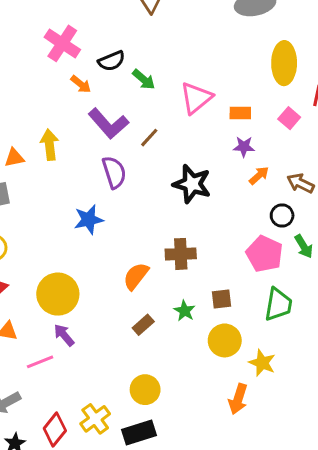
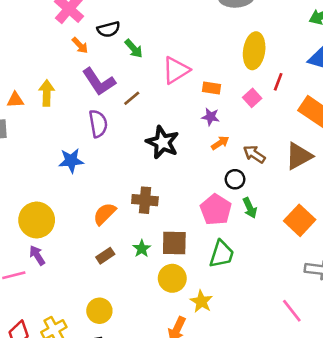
brown square: (222, 299) -> (174, 243), size x1.5

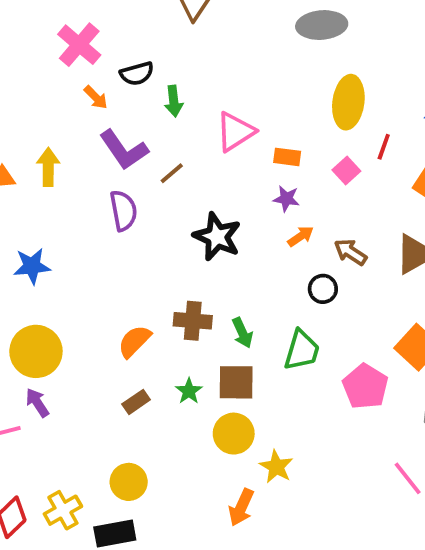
green arrow: (134, 49) -> (174, 101), turned 36
blue star: (71, 161) -> (32, 266), moved
green arrow: (250, 208) -> (242, 333), moved
pink pentagon: (216, 210) -> (365, 386), moved
green trapezoid: (222, 254) -> (302, 350), moved

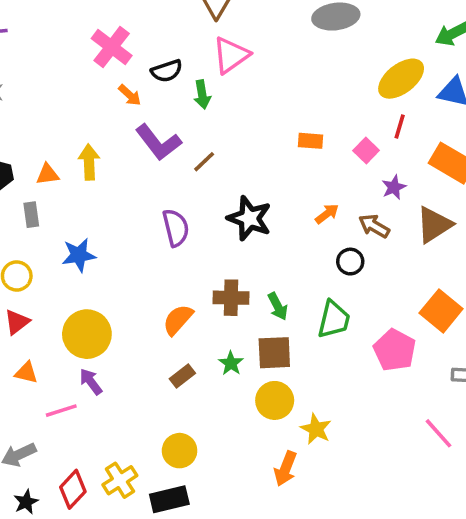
yellow ellipse: (348, 102) -> (401, 79), moved, turned 48
pink triangle: (235, 132) -> (231, 55), moved
purple star: (286, 199) -> (394, 187), moved, turned -30
purple semicircle: (123, 211) -> (176, 228), moved

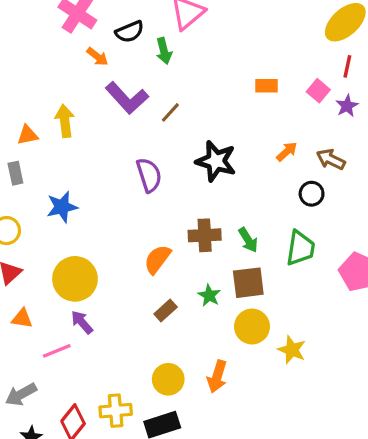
purple star: (394, 187) -> (347, 106), moved
orange arrow: (285, 469) -> (217, 376), moved
yellow cross: (120, 480) -> (116, 411), turned 32

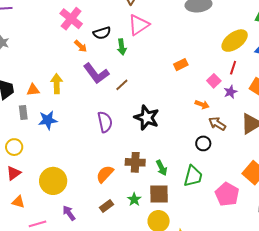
orange rectangle: (266, 86) -> (181, 65), moved, turned -32
orange arrow: (287, 152) -> (202, 104), moved, turned 56
blue star: (62, 207) -> (48, 120), moved
purple arrow: (82, 322) -> (69, 213), moved

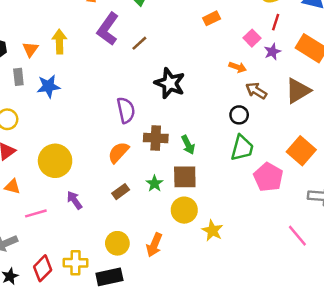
purple L-shape: (96, 73) -> (108, 29), turned 72
orange triangle: (33, 90) -> (30, 49), turned -48
purple semicircle: (105, 122) -> (126, 110), moved
green trapezoid: (193, 176) -> (242, 148), moved

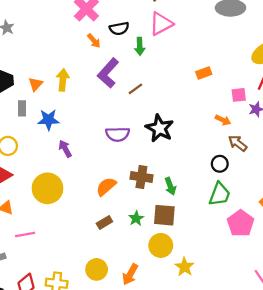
pink square: (252, 38) -> (239, 95), turned 32
purple semicircle: (126, 110) -> (118, 134), moved, turned 95
purple arrow: (74, 200) -> (65, 149), moved

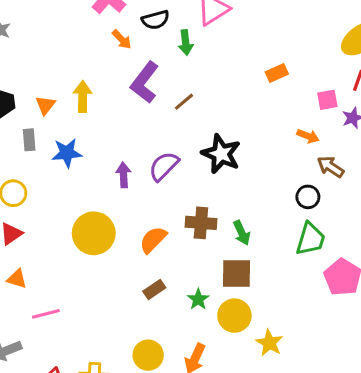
purple semicircle: (118, 134) -> (164, 166), turned 140
purple arrow: (65, 149) -> (123, 175), moved, turned 30
yellow circle: (47, 188) -> (94, 233), moved
green star: (136, 218) -> (198, 299), moved

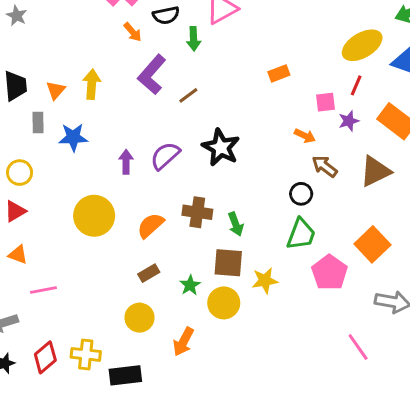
yellow star: (269, 343) -> (265, 281), moved, turned 30
yellow circle: (148, 355) -> (140, 318), moved

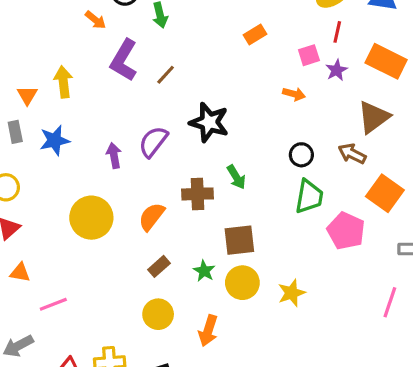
brown arrow: (325, 166) -> (352, 154), moved
green arrow: (236, 224) -> (236, 177), moved
yellow star: (265, 281) -> (292, 293), moved
pink line: (358, 347) -> (390, 302), turned 64

